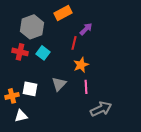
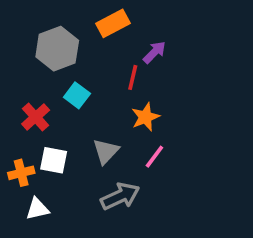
red cross: (20, 52) -> (36, 117), moved, turned 35
pink line: (86, 87) -> (154, 157), turned 40
gray arrow: (101, 109) -> (120, 196), moved

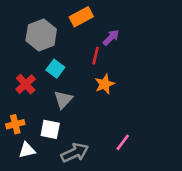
gray triangle: (106, 151) -> (63, 100), moved
pink line: (154, 157) -> (123, 142), moved
white square: (54, 160) -> (50, 129), moved
gray arrow: (120, 196) -> (75, 153), moved

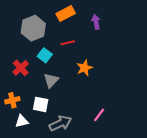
purple arrow: (111, 38) -> (96, 22), moved, turned -56
red line: (96, 56) -> (68, 43), moved, turned 64

